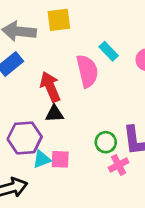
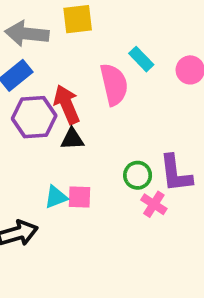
purple hexagon: (25, 138) -> (34, 117), moved
pink cross: (119, 165) -> (154, 204), turned -30

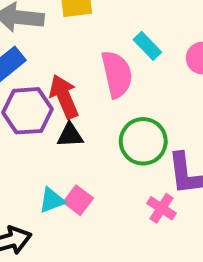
green circle: (138, 175) -> (143, 141), moved, size x1.5
pink square: (79, 197) -> (78, 200), turned 35

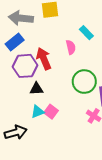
pink semicircle: (117, 74) -> (71, 47), size x0.6
black triangle: (70, 135) -> (36, 89), moved

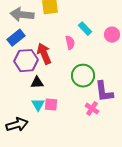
cyan triangle: (37, 112) -> (38, 105), turned -40
pink square: (51, 112) -> (51, 105), turned -32

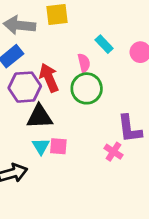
green circle: (83, 76) -> (87, 88), moved
black triangle: (37, 83) -> (40, 117), size x1.5

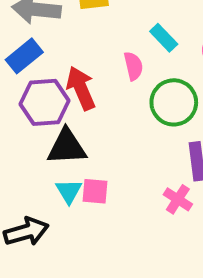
green circle: (87, 88) -> (174, 102), moved

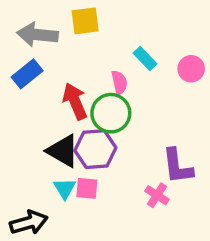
purple hexagon: (45, 102) -> (95, 149), moved
green circle: (174, 102) -> (111, 113), moved
black triangle: (67, 147) -> (63, 151), turned 33

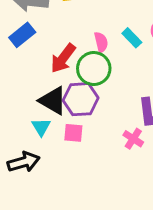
cyan rectangle: (145, 59) -> (132, 38), moved
red arrow: (75, 101) -> (63, 58), turned -120
cyan triangle: (65, 188) -> (41, 127), moved

